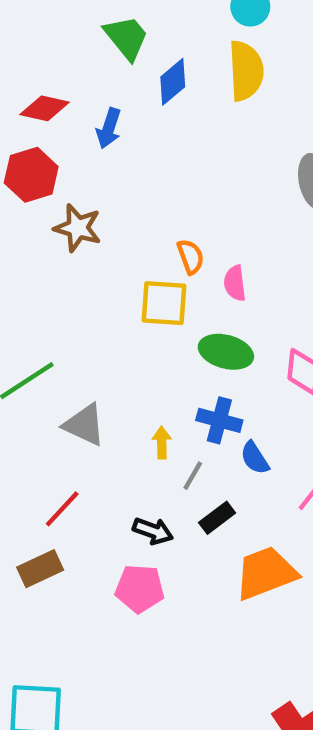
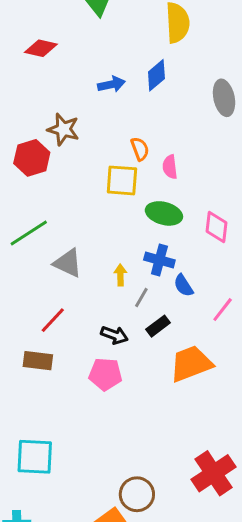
blue diamond: (173, 82) -> (156, 75), moved
blue arrow: (109, 128) -> (111, 84), moved, turned -120
red hexagon: (31, 175) -> (32, 158), moved
brown rectangle: (40, 569) -> (38, 361), turned 32

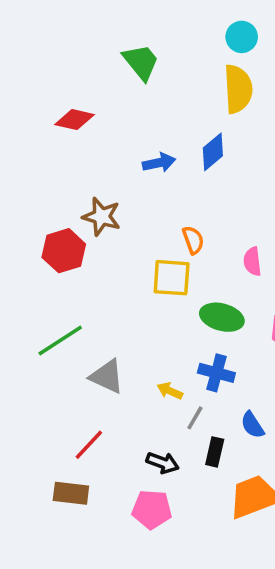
pink semicircle: (170, 167) -> (252, 261), moved
yellow arrow: (120, 275) -> (170, 391), turned -65
blue semicircle: (183, 286) -> (252, 425), moved
black rectangle: (158, 326) -> (215, 452), turned -40

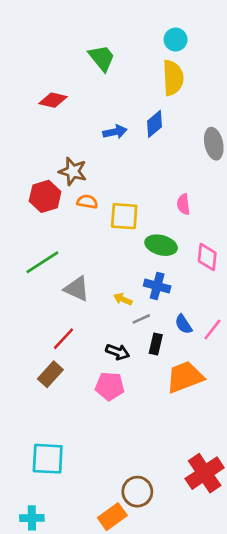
orange semicircle: (193, 240) -> (87, 202), moved, turned -60
gray line: (195, 418) -> (141, 319), turned 36
brown rectangle: (71, 493) -> (50, 374), turned -55

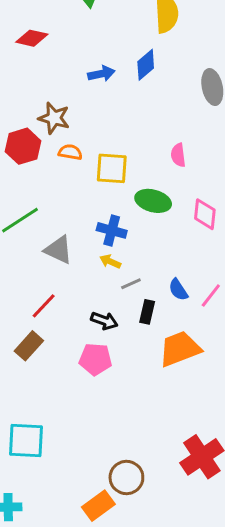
blue cross: (157, 286) -> (112, 230), moved

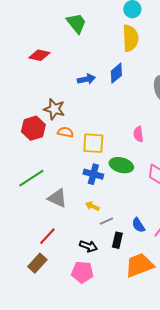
blue cross: (112, 230) -> (93, 174), moved

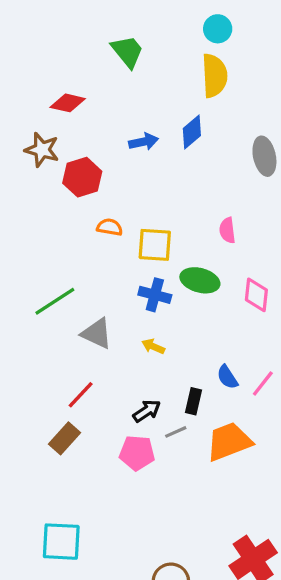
brown star: (54, 109) -> (42, 150), moved
red hexagon: (33, 128) -> (82, 177), moved
gray line: (106, 221) -> (176, 432), moved
black arrow: (88, 246) -> (147, 411), turned -54

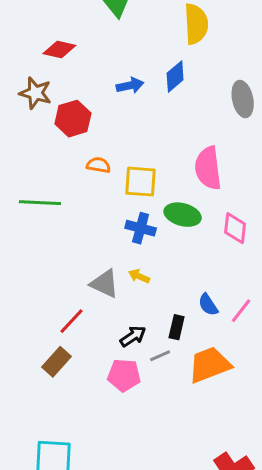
pink semicircle: (227, 230) -> (208, 168), size x1.8
green line: (55, 301) -> (40, 203), moved, turned 36
gray triangle: (97, 334) -> (104, 284), moved

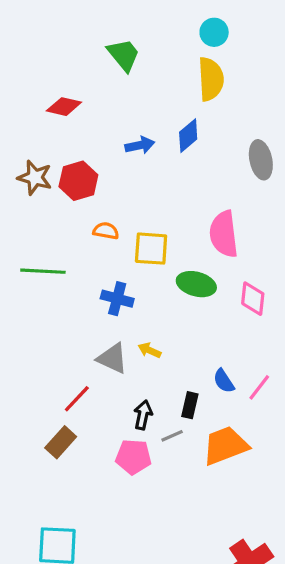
brown star: (35, 93) -> (35, 178), moved
blue cross: (141, 228) -> (117, 299), moved
black arrow: (133, 336) -> (143, 415), turned -44

